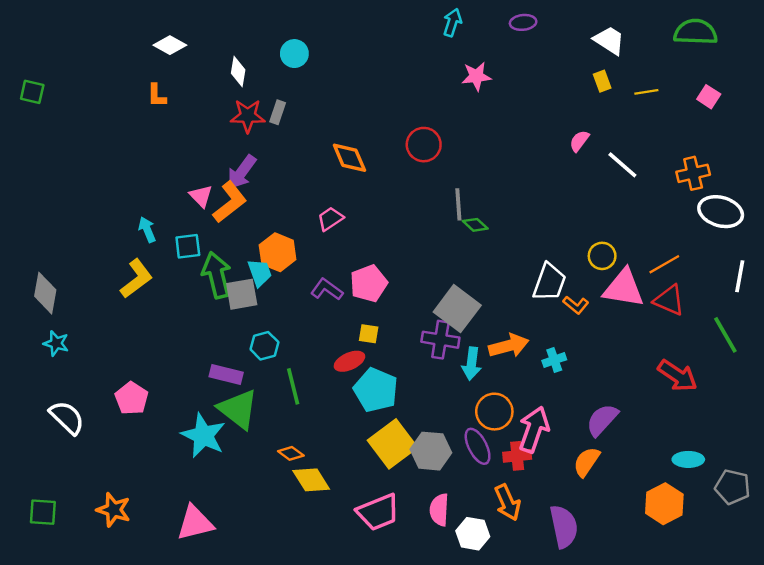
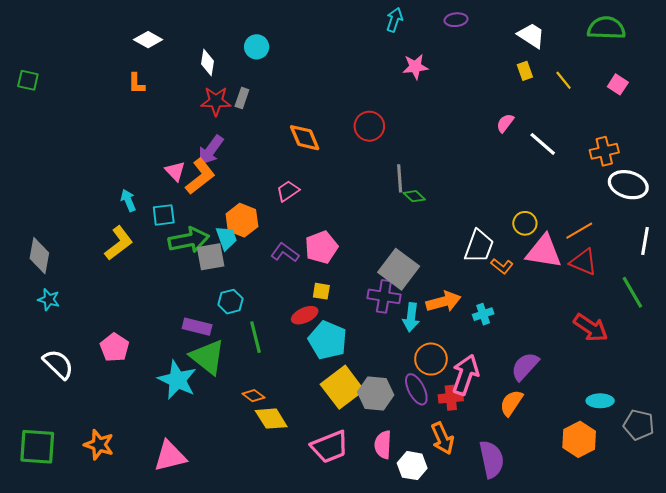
yellow line: (646, 92) -> (564, 80), turned 60
green arrow: (217, 275) -> (189, 240), turned 93
green square: (43, 512) -> (37, 447), size x1.5

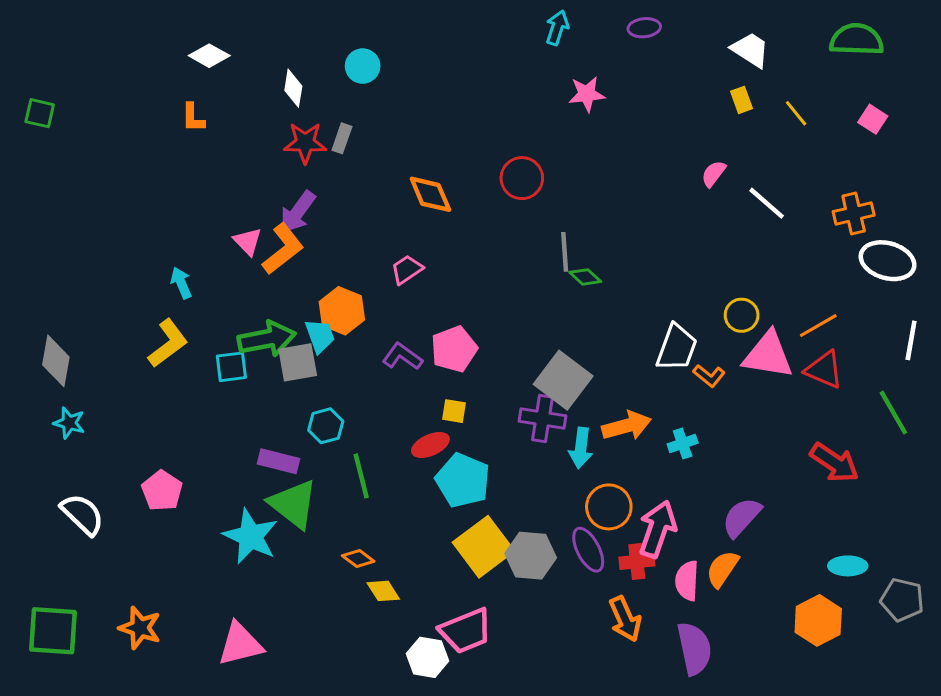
cyan square: (164, 215) -> (231, 367), moved
yellow diamond: (271, 419) -> (383, 591), size x0.7
pink semicircle: (383, 445) -> (687, 581), moved
white hexagon: (412, 466) -> (427, 657), moved

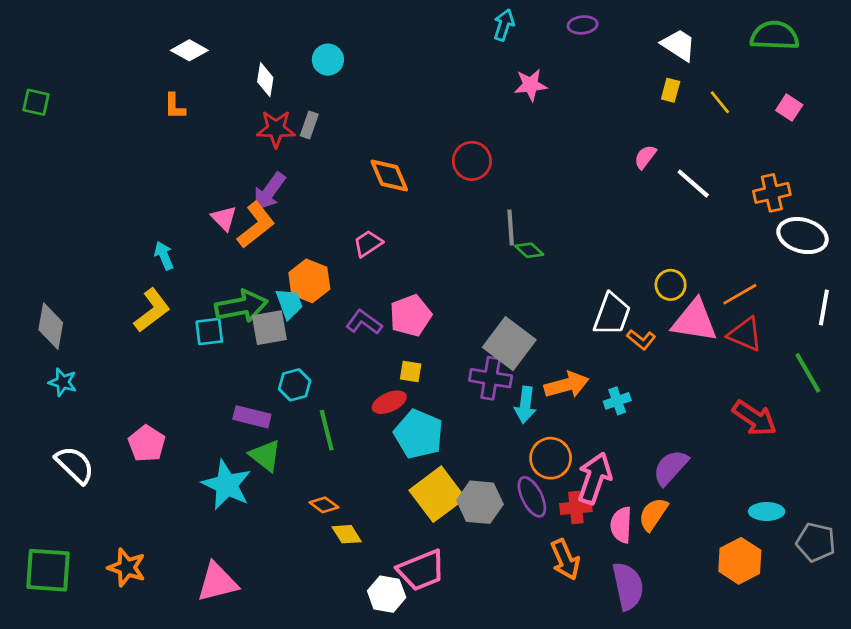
yellow rectangle: (742, 100) -> (671, 90), turned 35
green triangle: (293, 504) -> (265, 456), size x0.7

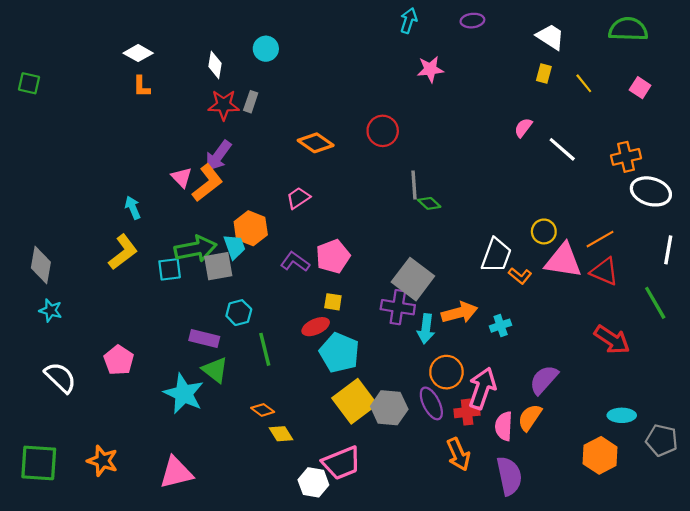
white diamond: (189, 50) -> (138, 53), moved
orange diamond: (389, 176) -> (316, 143), turned -32

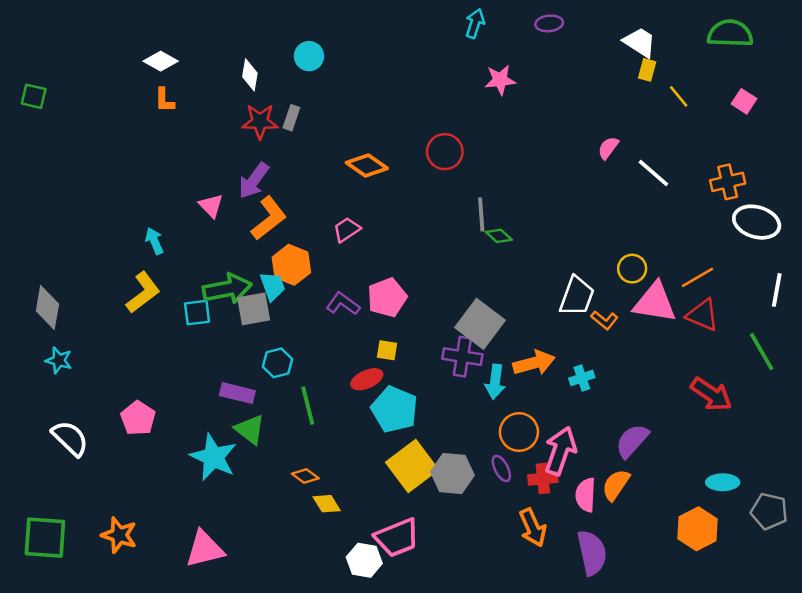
yellow rectangle: (544, 74) -> (647, 70), moved
orange L-shape: (207, 183) -> (269, 218), moved
purple ellipse: (431, 403) -> (501, 468), size x0.7

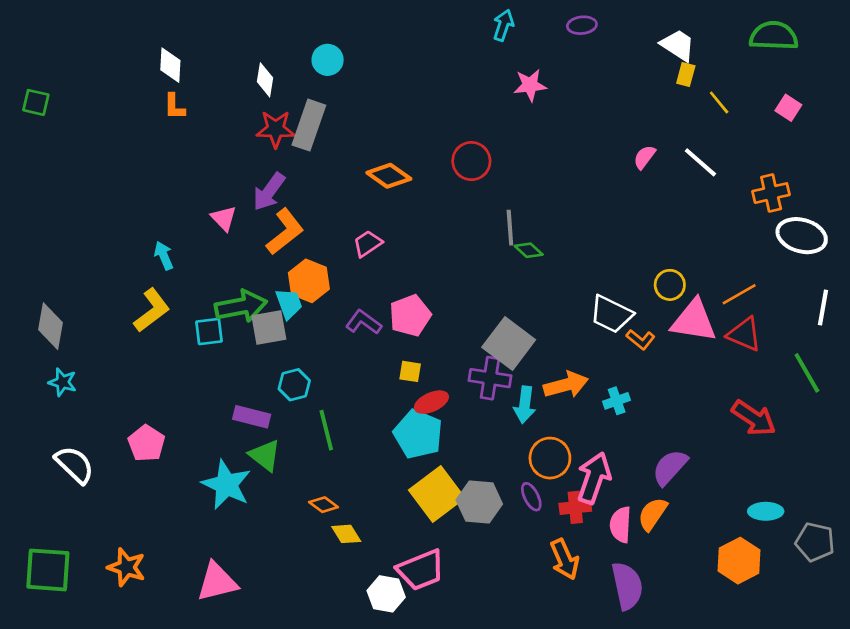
white diamond: (161, 61) -> (170, 65), turned 64
gray rectangle: (291, 118) -> (309, 125), size x1.8
white line: (653, 173) -> (700, 162), moved
white trapezoid: (577, 296) -> (611, 314), turned 96
red ellipse: (367, 379) -> (431, 402), moved

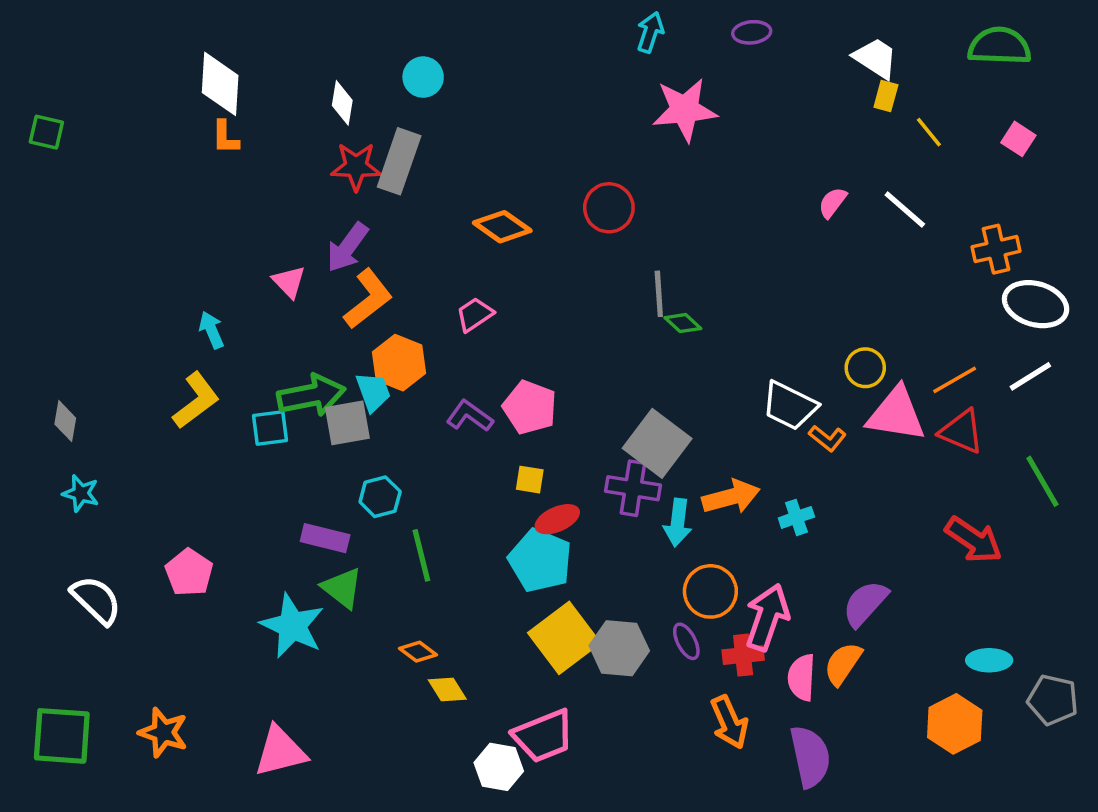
white diamond: (170, 65) -> (220, 84), size x1.4
pink star: (530, 85) -> (685, 110), size x1.5
white line: (823, 308) -> (1030, 376), moved, turned 48
pink pentagon: (410, 316) -> (530, 407), turned -30
gray diamond: (51, 326) -> (65, 421), size x0.7

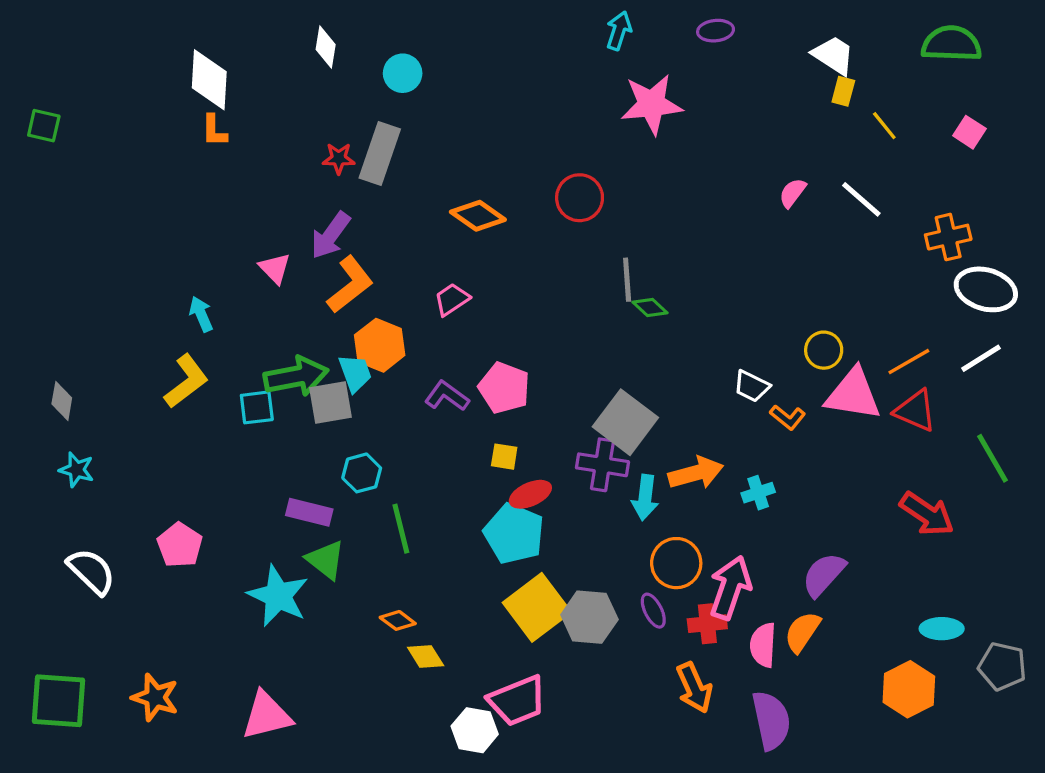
white diamond: (342, 103) -> (326, 47), moved
red star: (356, 166) -> (339, 158), size x0.7
white trapezoid: (790, 406) -> (752, 386), size x0.7

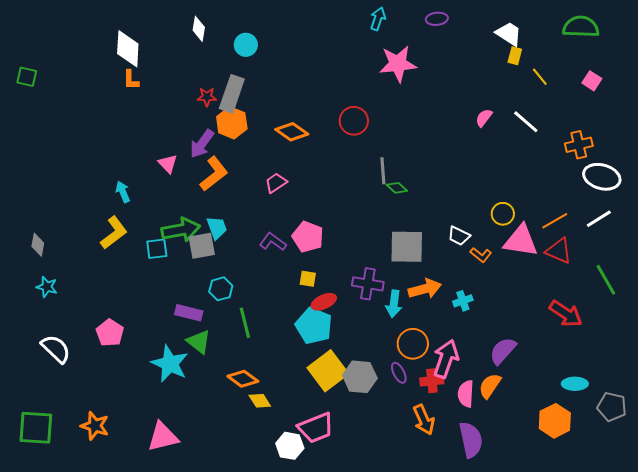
orange hexagon: (380, 345) -> (232, 123), moved
gray square: (625, 422) -> (407, 247), moved, turned -36
orange diamond: (398, 620) -> (243, 379), size x1.4

